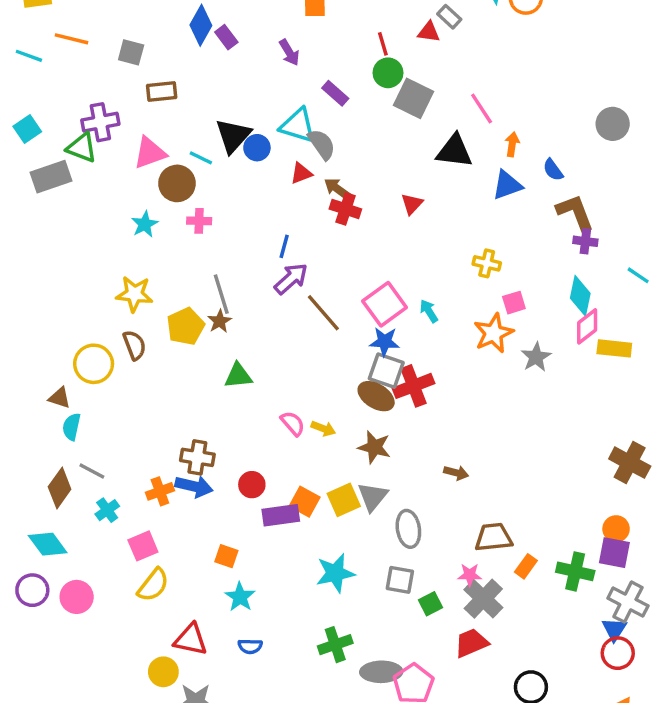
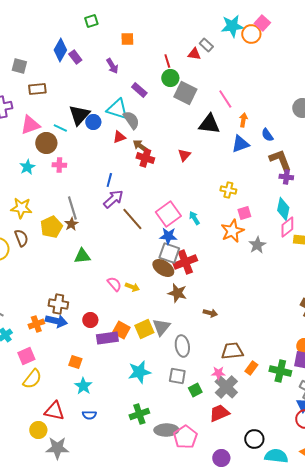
brown star: (374, 447) -> (177, 293), moved

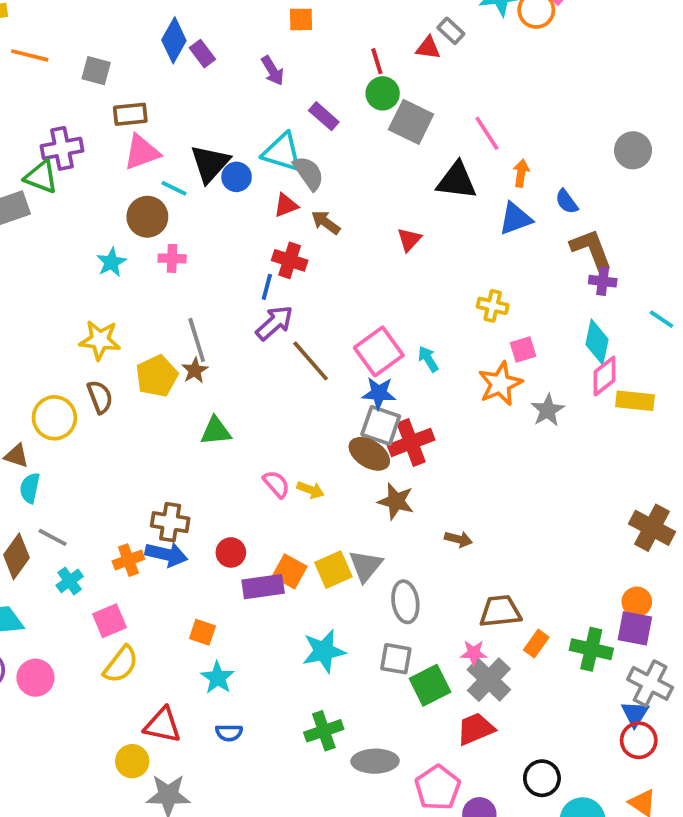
pink triangle: (30, 125) -> (142, 152), moved
red cross: (145, 158) -> (290, 260), moved
green square: (195, 390) -> (430, 685), size x1.5
pink pentagon: (185, 437) -> (438, 788), moved

